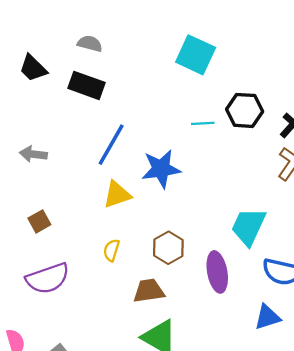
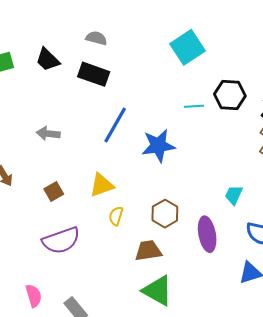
cyan square: (196, 55) -> (187, 47), turned 32
yellow triangle: (117, 194) -> (102, 185), moved
cyan trapezoid: (248, 227) -> (234, 195), size x0.6

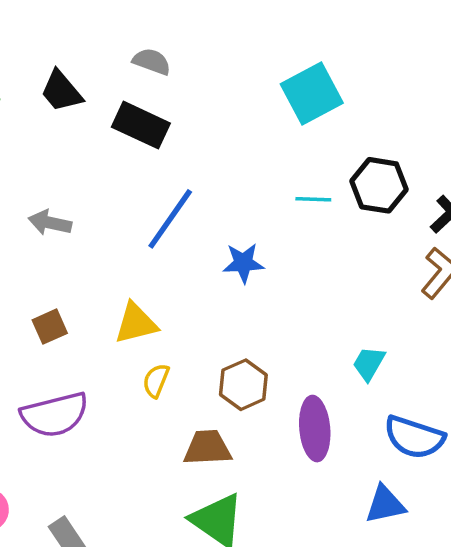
blue star: (158, 146) -> (243, 263), size x0.7

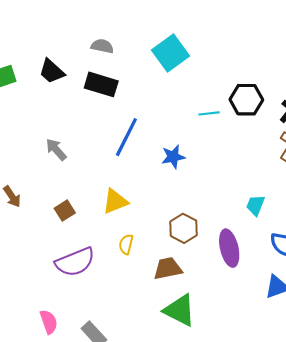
cyan square: (312, 93) -> (171, 53), moved
gray arrow: (50, 223) -> (56, 150), turned 45
yellow semicircle: (156, 381) -> (126, 244), moved

